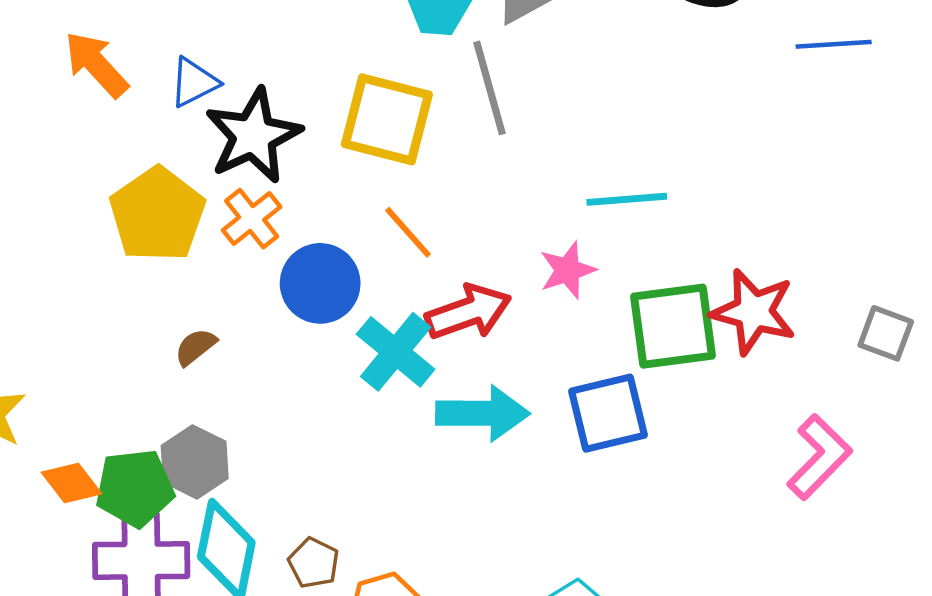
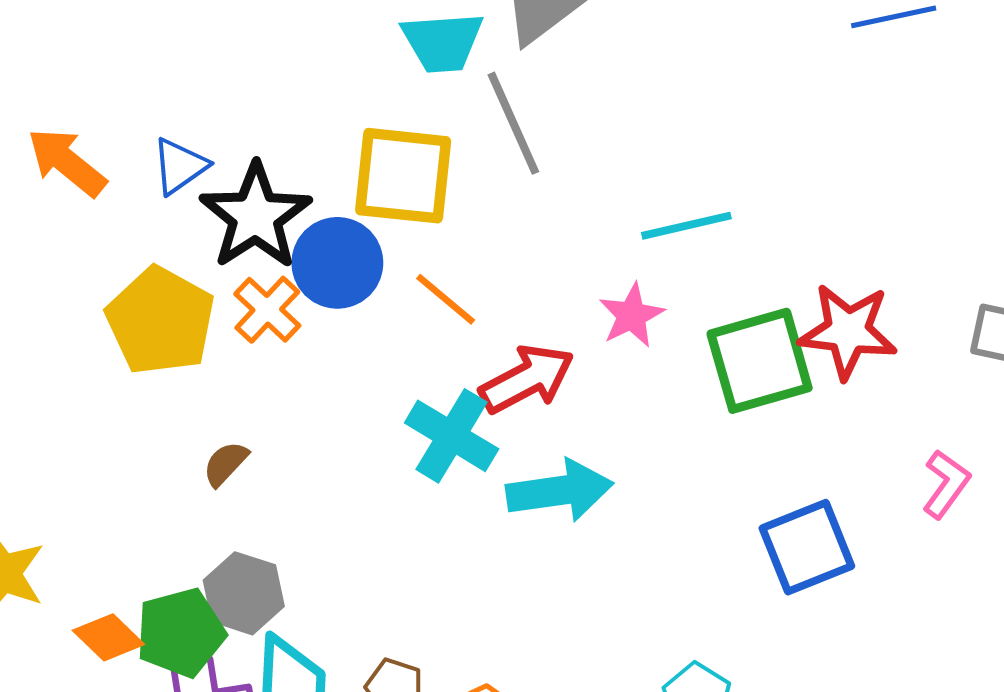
blue circle: (320, 283) -> (337, 263), moved
blue square: (608, 413) -> (807, 547), moved
pink L-shape: (819, 457) -> (946, 484), size x0.7

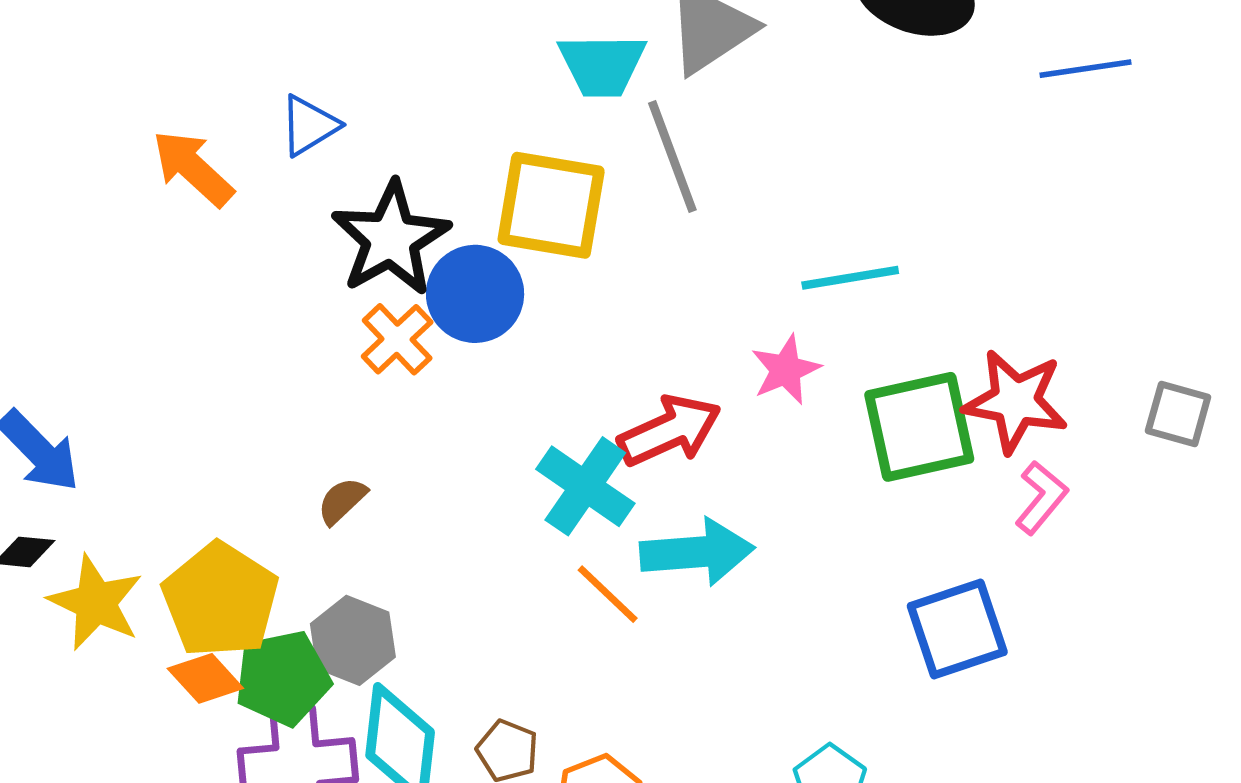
blue triangle: (180, 166) -> (309, 126), moved
orange line: (446, 299) -> (608, 594), moved
yellow pentagon: (160, 321) -> (220, 600), moved
pink L-shape: (946, 484) -> (1041, 498), moved

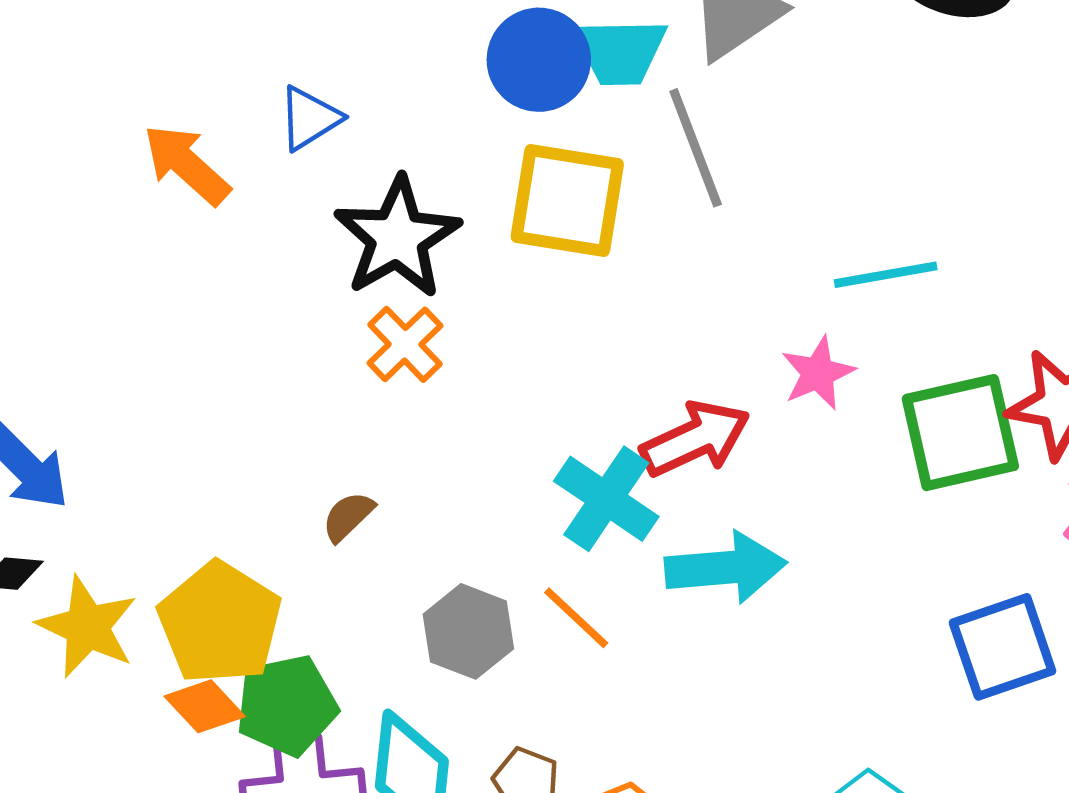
blue circle: (475, 294) -> (539, 60), moved
orange line: (608, 594) -> (576, 618), moved
gray hexagon: (353, 640) -> (468, 631), moved

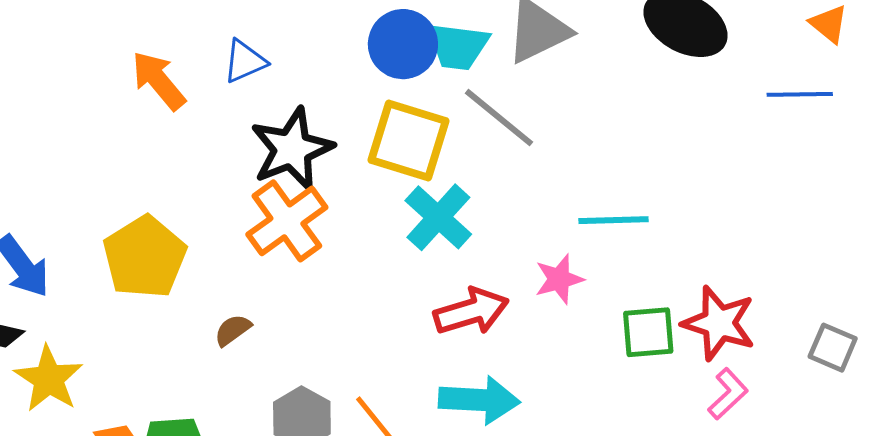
gray line: (696, 148) -> (499, 118), turned -38
orange cross: (405, 344) -> (287, 221), size x1.5
green square: (960, 433) -> (648, 332), size x0.7
cyan cross: (606, 499) -> (438, 217), moved
yellow pentagon: (220, 623) -> (145, 257), moved

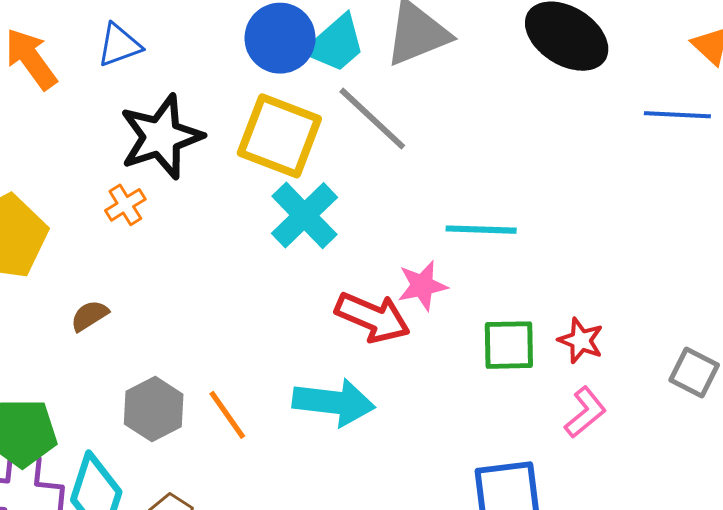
cyan trapezoid: (458, 46) -> (335, 44), turned -52
orange cross: (287, 221) -> (125, 205), moved, size x0.5
red arrow: (471, 311) -> (373, 317), moved, turned 36
red star: (719, 323) -> (581, 340), size x0.6

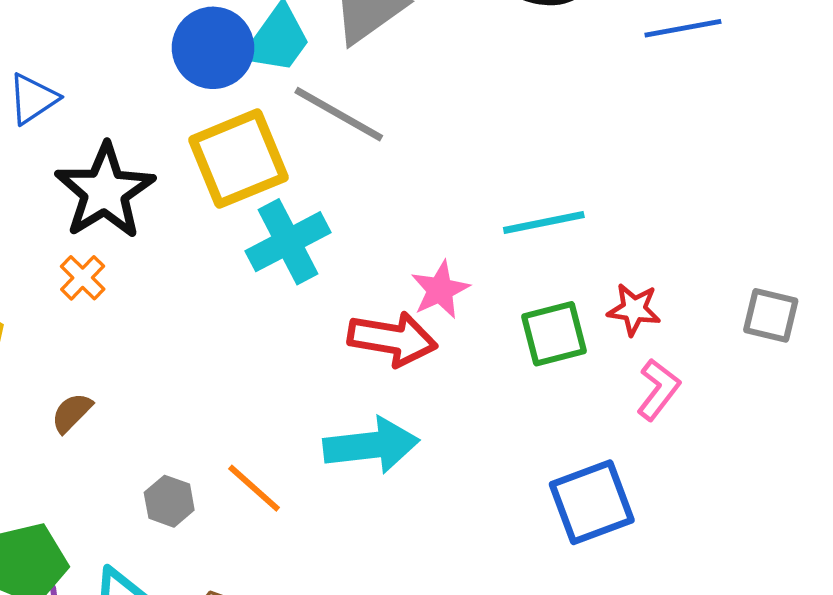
yellow square: (279, 136) -> (238, 159), turned -30
cyan cross: (304, 215) -> (288, 242), turned 30
cyan line: (481, 230) -> (544, 223), moved
gray hexagon: (154, 409) -> (169, 501), size x0.7

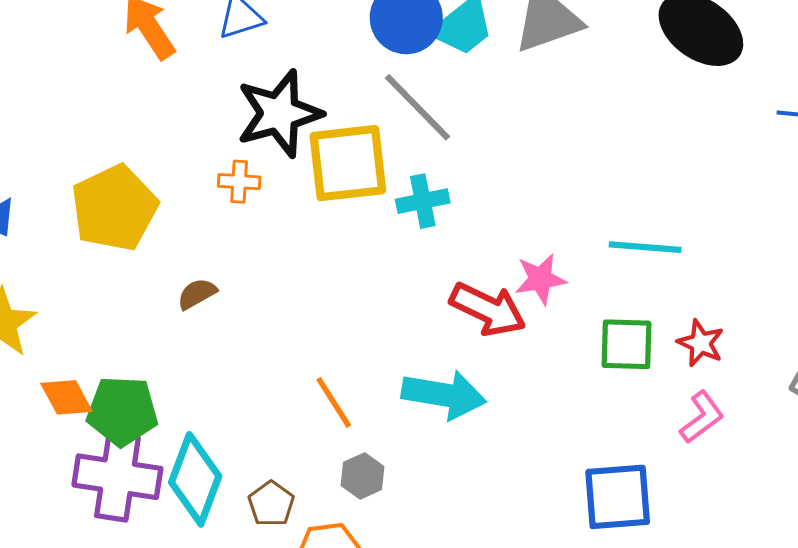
gray line: (339, 114) -> (417, 107), moved
yellow square: (238, 159) -> (348, 163), moved
cyan cross: (288, 242) -> (423, 201), size x0.7
orange cross: (83, 278) -> (239, 182), turned 33
gray hexagon: (169, 501) -> (363, 476), moved

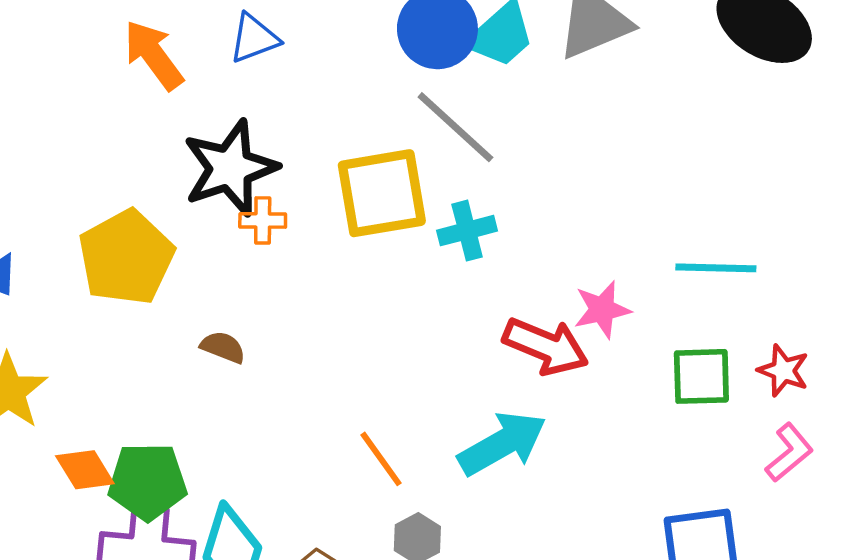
black star: (279, 113) -> (230, 168), moved
brown semicircle: (197, 294) -> (223, 347), turned 54
cyan arrow: (444, 395) -> (502, 444), turned -36

